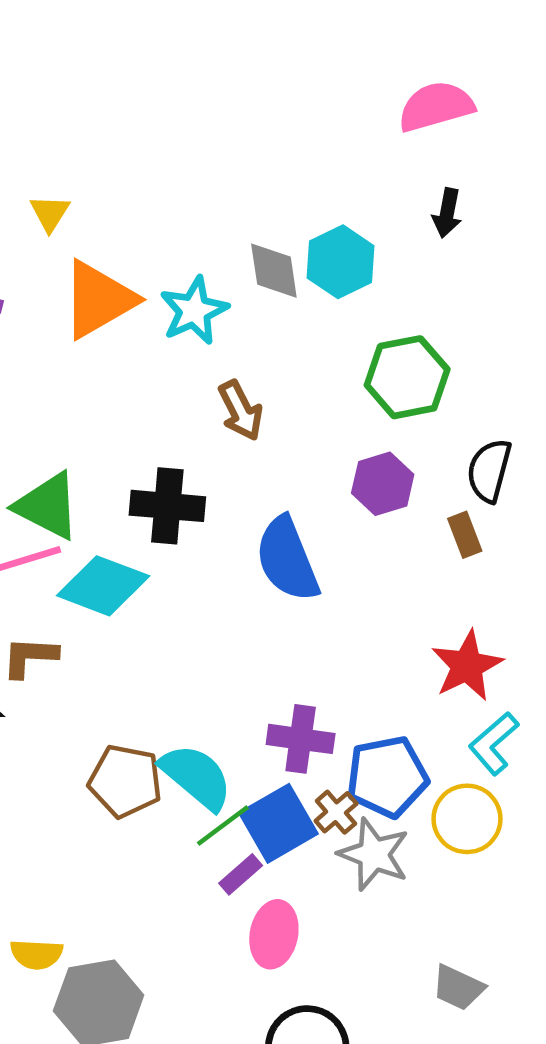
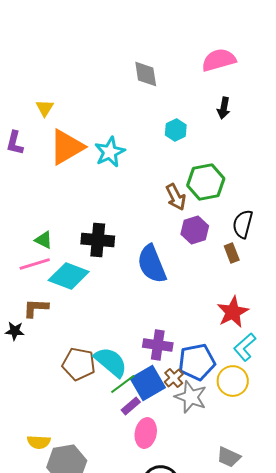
cyan hexagon: (340, 262) -> (176, 130), size x0.7
gray diamond: (274, 271) -> (146, 74), moved
brown arrow: (241, 410) -> (176, 197), moved
green triangle: (48, 506) -> (44, 240), size x0.6

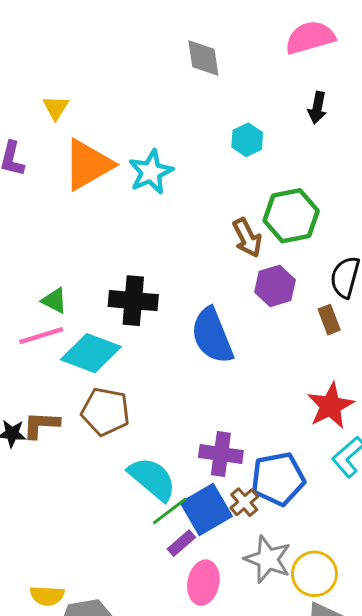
brown L-shape: (36, 308) -> (41, 425), moved
brown pentagon: (79, 364) -> (105, 412), moved
yellow circle: (233, 381) -> (314, 574), moved
gray star: (191, 397) -> (268, 559), moved

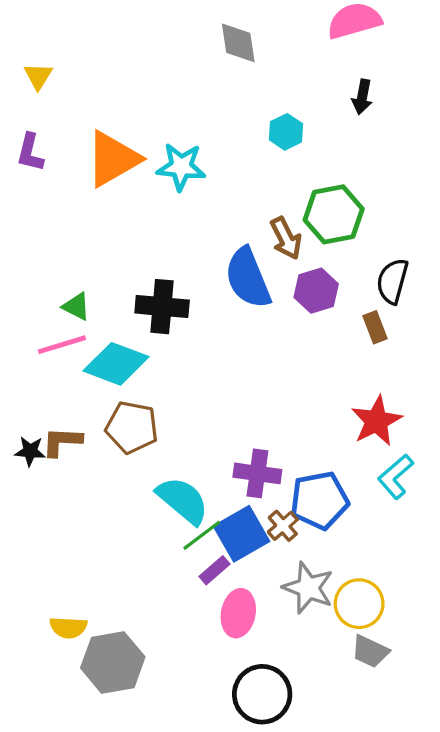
yellow triangle: (56, 108) -> (38, 76), moved
cyan star: (151, 172) -> (181, 167), turned 30
blue semicircle: (212, 336) -> (248, 278), moved

